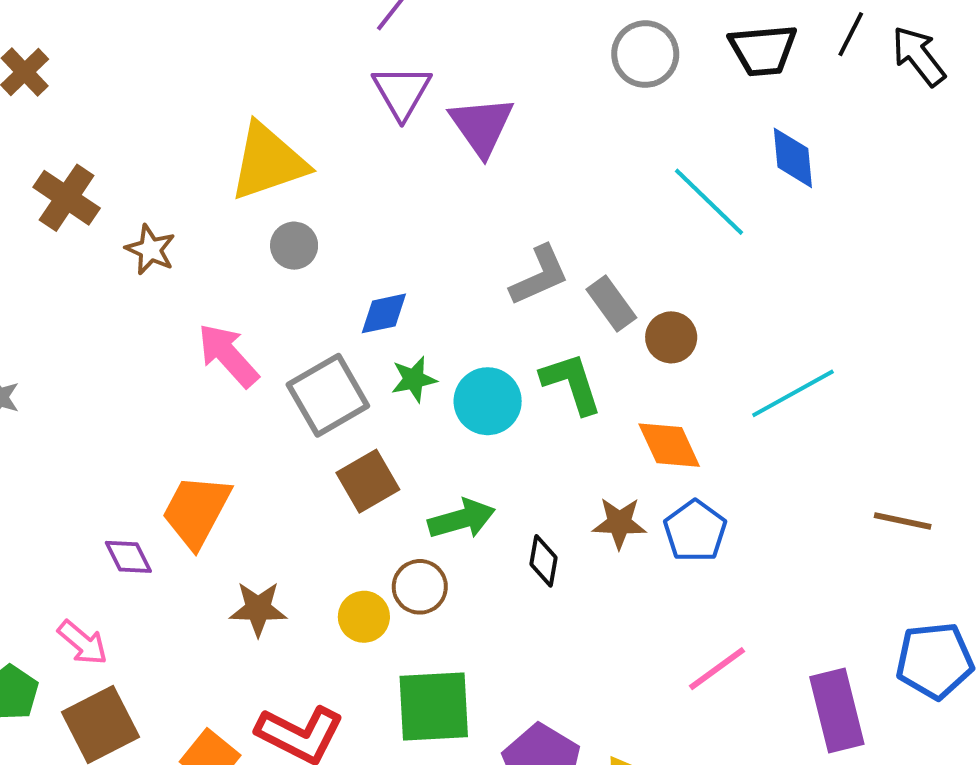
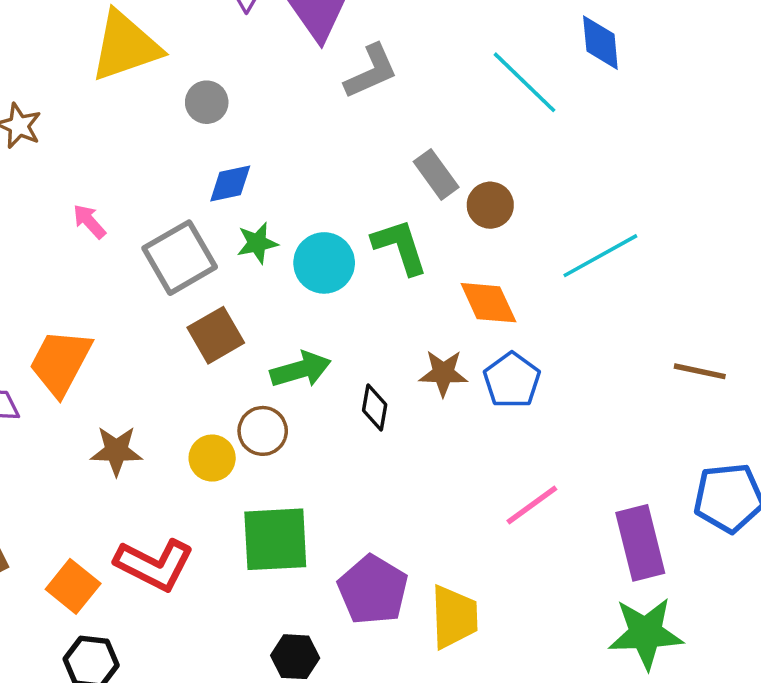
gray circle: (294, 246) -> (207, 102), moved
gray L-shape: (539, 276) -> (371, 71), moved
pink arrow: (228, 355) -> (89, 221), size x0.6

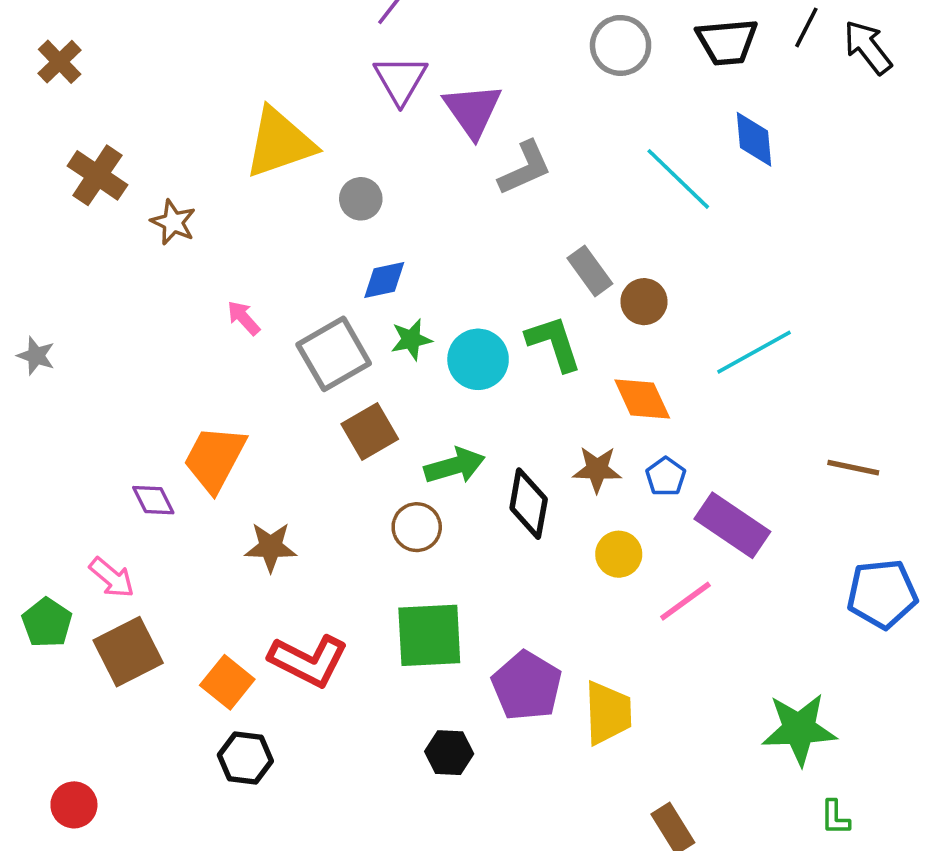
blue pentagon: (512, 380) -> (666, 477), size x0.7
black diamond: (375, 407) -> (529, 504), size x1.5
yellow circle: (212, 458) -> (619, 554), moved
purple rectangle: (640, 543) -> (732, 525), moved, turned -42

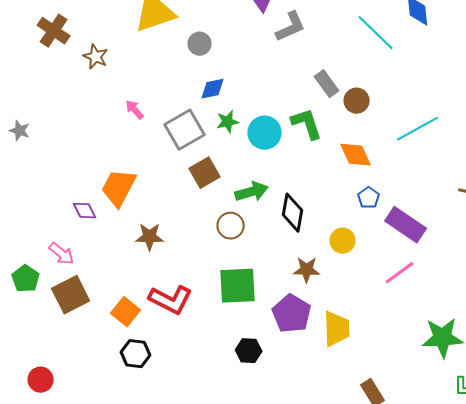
brown star: (597, 469) -> (307, 270), moved
pink line: (685, 601) -> (400, 273), moved

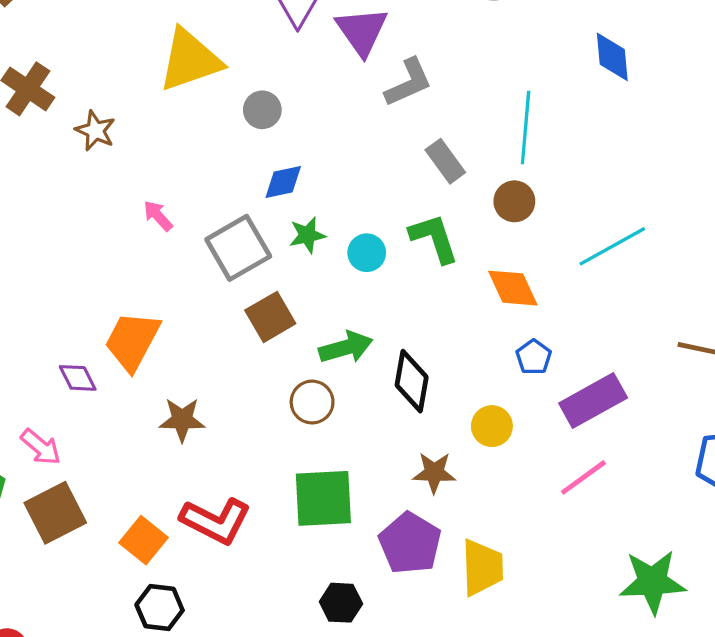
cyan line: (376, 33) -> (526, 127), moved, turned 51
gray rectangle: (327, 84) -> (445, 161), moved
cyan circle: (265, 133) -> (367, 253), size x0.7
purple rectangle: (406, 225) -> (593, 400), turned -63

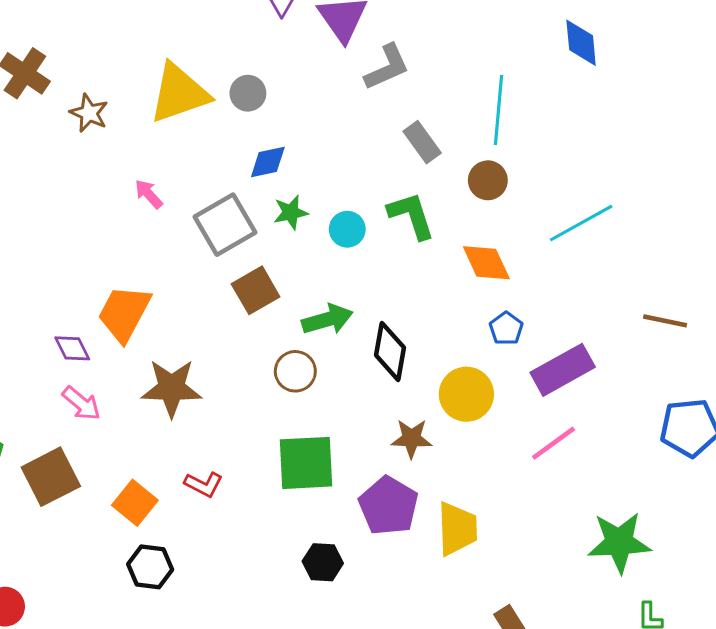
yellow triangle: (190, 60) -> (179, 93), moved
brown star: (182, 420) -> (172, 388), size x1.4
yellow circle: (492, 426) -> (466, 394), size x1.4
pink arrow: (41, 447) -> (81, 403), moved
red L-shape: (216, 521) -> (204, 484), size x0.6

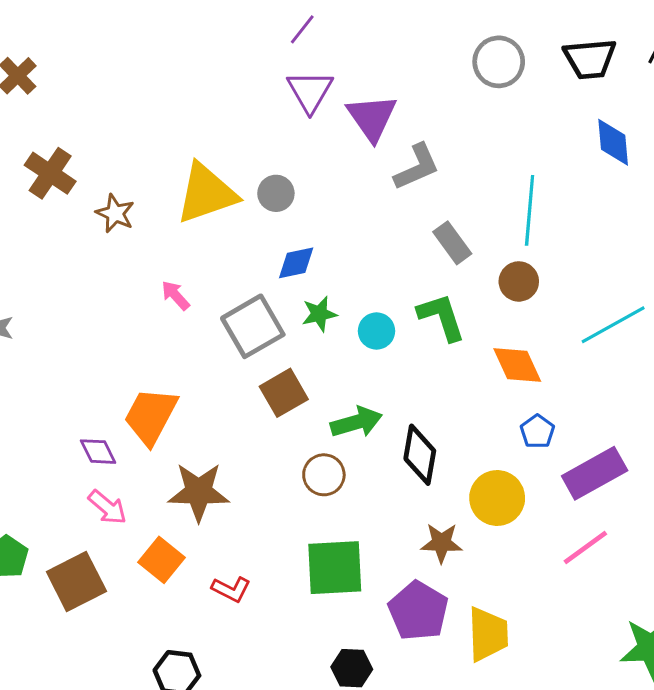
orange square: (135, 503) -> (162, 560), moved

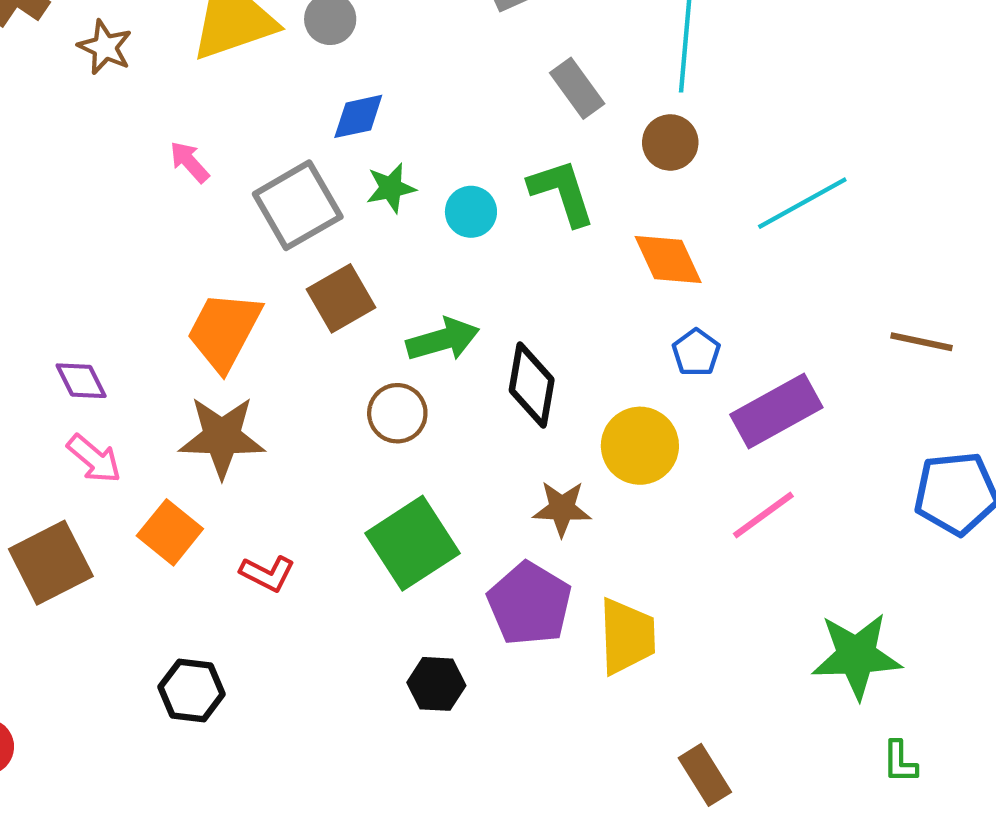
orange trapezoid: (151, 416) -> (224, 331), moved
green square: (335, 568) -> (412, 543), turned -30

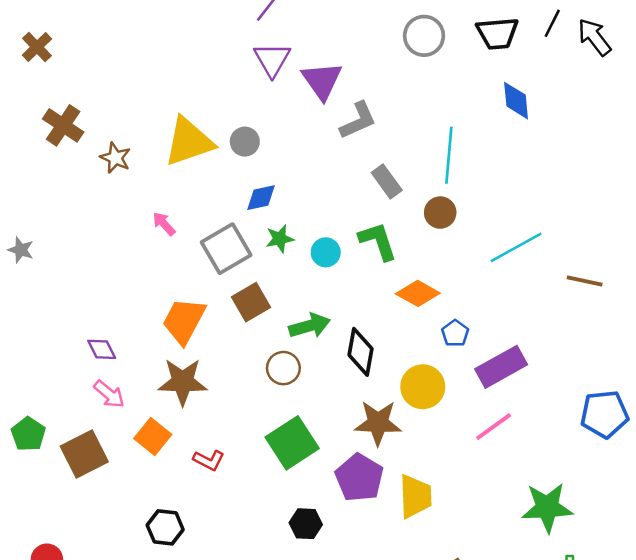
orange diamond: (668, 259) -> (418, 293), moved, turned -36
brown line: (921, 342) -> (585, 281), moved
brown star: (562, 508) -> (378, 423), size x1.4

